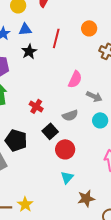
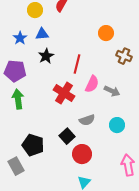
red line: (56, 38) -> (77, 64), moved
gray arrow: (94, 96) -> (112, 91), moved
red cross: (36, 106) -> (64, 93), moved, size x1.5

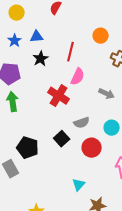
yellow circle: (35, 10) -> (17, 13), moved
red line: (77, 64) -> (71, 52), moved
pink semicircle: (92, 84) -> (78, 77), moved
red circle: (82, 154) -> (92, 148), moved

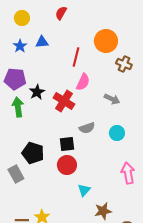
orange circle: (101, 36) -> (106, 41), size x1.5
black star: (41, 59) -> (37, 92), moved
black square: (62, 139) -> (67, 144), turned 35
red circle: (92, 148) -> (67, 165), moved

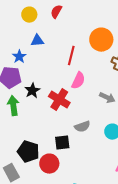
yellow circle: (22, 18) -> (29, 15), moved
blue star: (20, 46) -> (19, 57), moved
red circle: (67, 165) -> (49, 164), moved

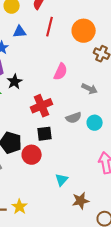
red line: (71, 56) -> (50, 27), moved
red cross: (59, 100) -> (42, 106), moved, turned 35
gray semicircle: (82, 127) -> (74, 118), moved

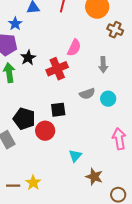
gray arrow: (90, 89) -> (103, 65), turned 63
red cross: (42, 106) -> (57, 69), moved
brown star: (81, 201) -> (94, 177), turned 30

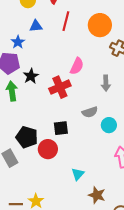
cyan circle: (108, 99) -> (109, 125), moved

